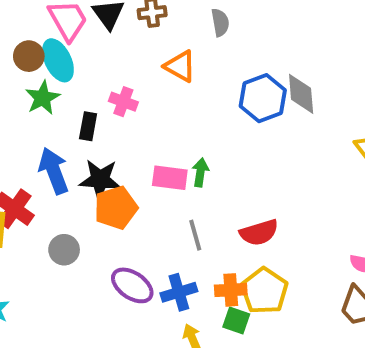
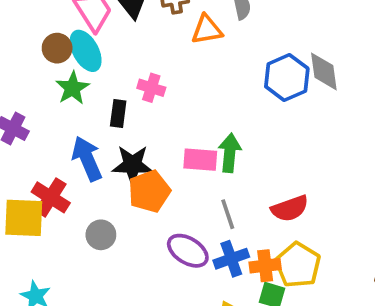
orange triangle: (180, 66) -> (207, 30), moved, turned -36
green arrow: (200, 172) -> (230, 153), size x1.4
purple ellipse: (132, 285) -> (188, 251), moved
blue cross: (179, 292) -> (231, 259), moved

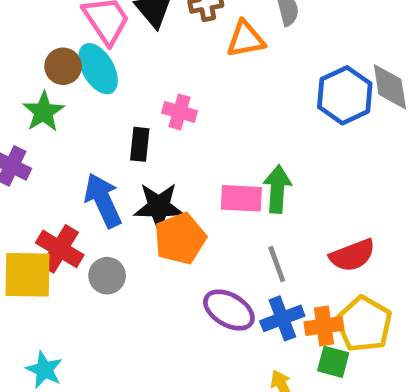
green star: (73, 88) -> (43, 112), moved
gray circle: (101, 235) -> (107, 276), moved

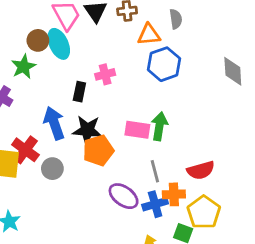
blue hexagon: (345, 95) -> (164, 64), moved
pink cross: (179, 112) -> (105, 74), turned -36
orange cross: (324, 326) -> (174, 194), moved

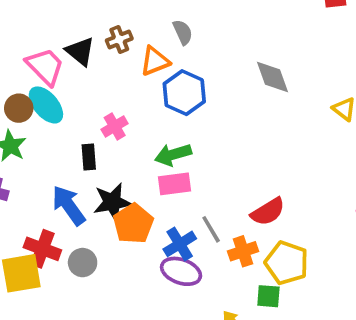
green arrow: (159, 126) -> (173, 155), moved, turned -100
blue cross: (155, 204) -> (180, 244), moved

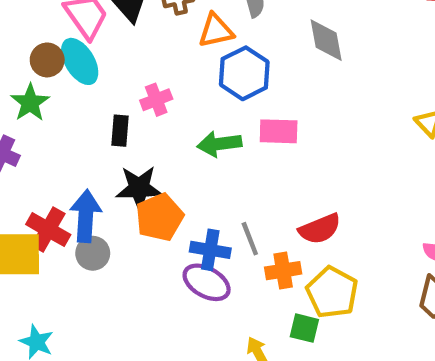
gray diamond: (272, 77) -> (326, 40), moved
pink rectangle: (175, 184) -> (279, 131), moved
blue arrow: (69, 205) -> (86, 216), moved, turned 30
blue cross: (180, 244) -> (210, 250), turned 32

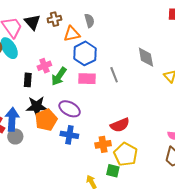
gray diamond: (326, 40) -> (146, 57), moved
pink rectangle: (279, 131) -> (87, 79), moved
green arrow: (219, 144) -> (59, 76), moved, turned -48
gray line: (250, 239) -> (114, 75), moved
purple ellipse: (207, 282) -> (70, 109), moved

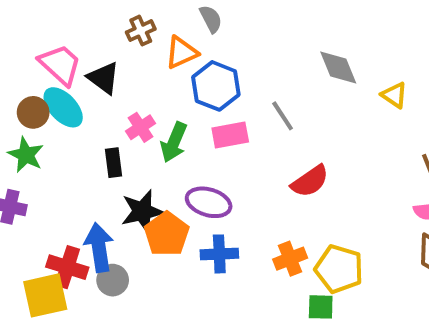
black triangle: (32, 22) -> (103, 78), moved
red semicircle: (120, 125) -> (310, 181), moved

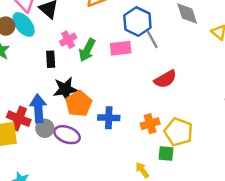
blue hexagon: (216, 86) -> (137, 22), moved
purple ellipse: (209, 202) -> (67, 135), moved

